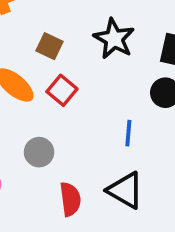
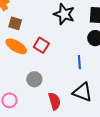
brown square: (50, 46) -> (15, 23), moved

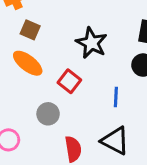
black star: (64, 14) -> (91, 43), moved
red square: (41, 45) -> (69, 81), moved

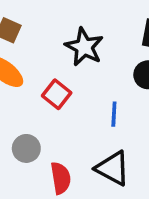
gray circle: (48, 114) -> (26, 148), moved

